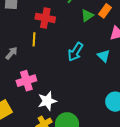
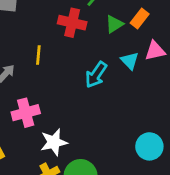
red cross: (45, 18) -> (72, 23), moved
cyan triangle: (104, 56) -> (130, 61), moved

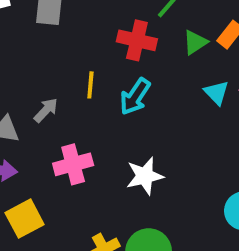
cyan arrow: (96, 75) -> (135, 97), moved
white star: (54, 142) -> (145, 176), moved

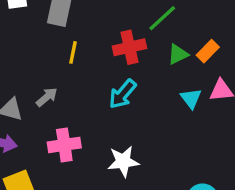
red cross: (137, 40) -> (129, 47), turned -32
yellow line: (90, 85) -> (73, 52), moved

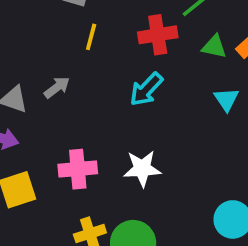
green triangle: (178, 54) -> (214, 47), turned 35
pink cross: (64, 145) -> (78, 169), moved

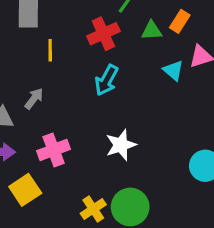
pink cross: (78, 169) -> (54, 150), moved

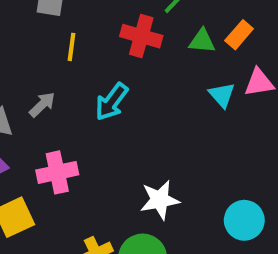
red cross: (103, 34) -> (141, 36), turned 32
cyan arrow: (106, 80) -> (112, 102), moved
white star: (121, 145) -> (160, 200), moved

